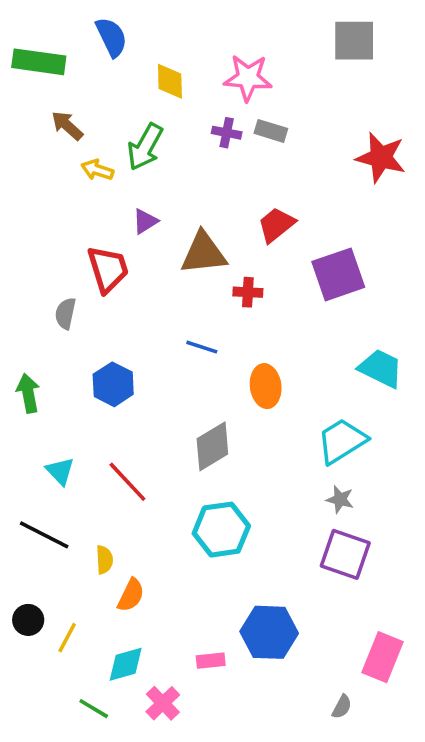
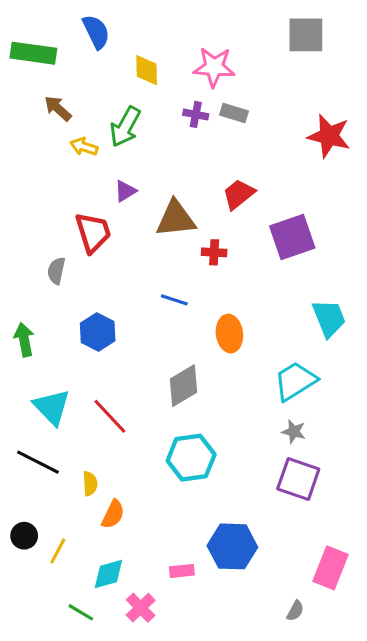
cyan trapezoid: (381, 368) -> (329, 318), turned 42
cyan triangle: (60, 471) -> (52, 407), size x1.5

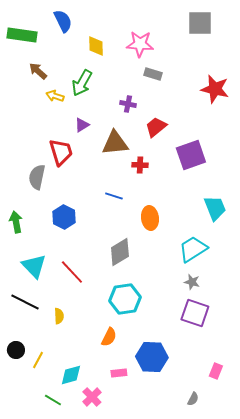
purple cross: (196, 114) -> (128, 104), moved
gray semicircle: (56, 271) -> (37, 177), size x1.4
orange semicircle: (113, 514) -> (109, 337), moved
pink rectangle: (330, 568) -> (216, 371), size x0.6

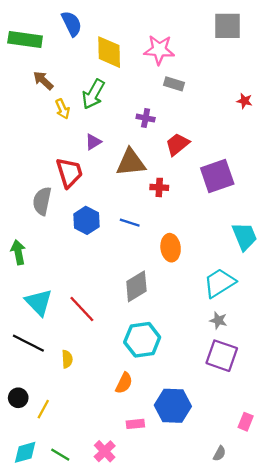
yellow diamond: (96, 46) -> (109, 52), size x1.4
red star: (215, 89) -> (244, 101), size x0.5
yellow arrow: (55, 96) -> (63, 109), turned -132
blue hexagon: (64, 217) -> (86, 220), moved
cyan diamond: (71, 375) -> (25, 452), moved

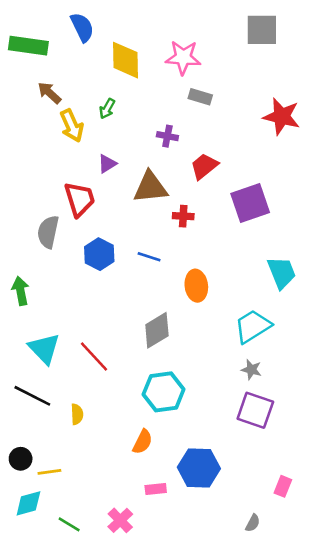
green arrow: (93, 94) -> (107, 109), size x0.6
red star: (244, 101) -> (282, 116), size x2.0
yellow arrow: (63, 109) -> (72, 126), size x1.4
yellow line: (43, 409) -> (49, 472), turned 54
cyan diamond: (25, 452) -> (28, 503), moved

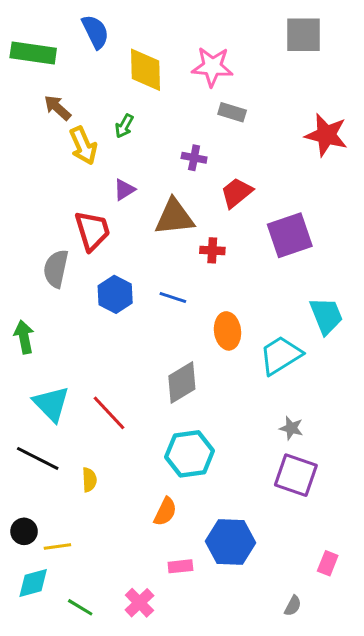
cyan trapezoid: (253, 326) -> (281, 355), moved

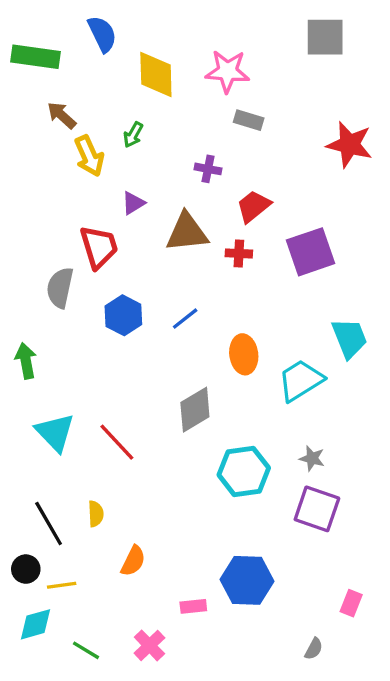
red cross: (212, 250) -> (239, 253), moved
blue line: (173, 297) -> (185, 319), turned -56
cyan hexagon: (190, 454) -> (244, 471), moved
black line: (38, 458) -> (49, 523), moved, turned 33
orange semicircle: (165, 512) -> (133, 561), moved

